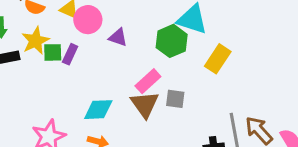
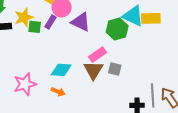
purple triangle: (118, 37) -> (81, 22), size x1.5
purple rectangle: (70, 54) -> (50, 22), moved
yellow rectangle: (218, 59) -> (151, 18), moved, turned 48

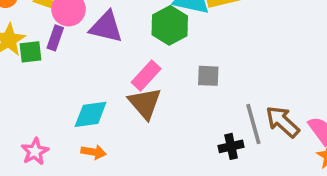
gray square: (115, 69) -> (208, 76), moved
pink star: (25, 84) -> (35, 151), size x0.7

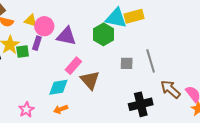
pink rectangle: (146, 76) -> (73, 66), moved
gray line: (253, 124) -> (151, 61), moved
black cross: (231, 146) -> (141, 104), size x1.6
orange arrow: (94, 152) -> (61, 109), turned 152

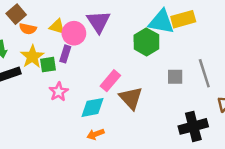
purple triangle: (66, 36) -> (98, 22), moved, turned 45
pink star: (26, 110) -> (59, 92), moved

